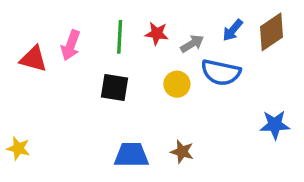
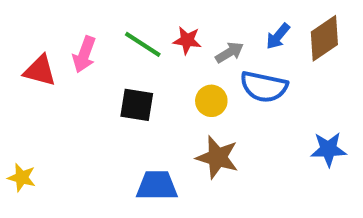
green line: (120, 37) -> (143, 44), turned -60
brown star: (182, 152) -> (217, 157), moved, size x1.5

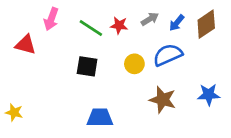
gray arrow: (230, 52) -> (150, 19), moved
pink arrow: (84, 54) -> (51, 19), moved
blue semicircle: (264, 87) -> (168, 55), turned 144
brown star: (217, 157) -> (163, 100), moved

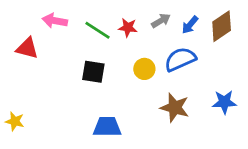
pink arrow: (51, 19) -> (55, 21), turned 80

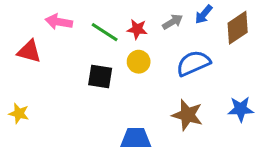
blue arrow: (190, 25) -> (204, 14), moved
yellow circle: (144, 69) -> (139, 62), moved
yellow star: (15, 121) -> (19, 113), moved
blue trapezoid: (107, 127) -> (136, 139), moved

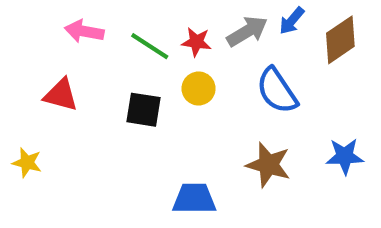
gray arrow: (173, 22) -> (247, 31), size x1.4
red triangle: (29, 51) -> (61, 95), moved
blue semicircle: (193, 63) -> (277, 91), turned -100

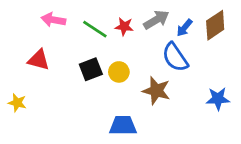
blue arrow: (292, 21) -> (184, 28), moved
yellow circle: (199, 89) -> (119, 72), moved
black square: (143, 110) -> (91, 69), turned -30
brown star: (268, 165) -> (156, 91), moved

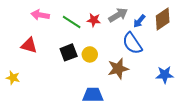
brown star: (156, 91) -> (118, 69), turned -30

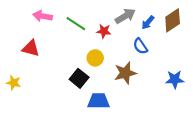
red star: (94, 20) -> (104, 31), moved
blue semicircle: (132, 43) -> (140, 46), size x0.7
black square: (69, 52) -> (79, 78), moved, turned -30

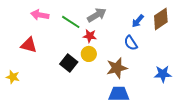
gray arrow: (125, 16) -> (97, 15), moved
red star: (104, 31) -> (90, 36), moved
black square: (79, 78) -> (69, 63), moved
blue trapezoid: (98, 101) -> (119, 94), moved

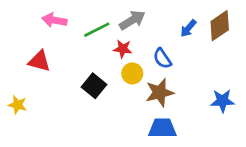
green line: (71, 22) -> (97, 30), turned -60
blue semicircle: (131, 43) -> (162, 58), moved
yellow circle: (89, 54) -> (132, 73), moved

